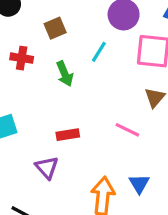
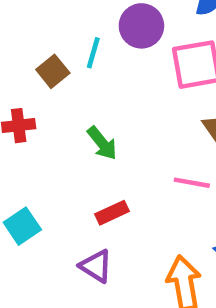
cyan line: (99, 52) -> (93, 53), moved
green arrow: (65, 74) -> (102, 143), moved

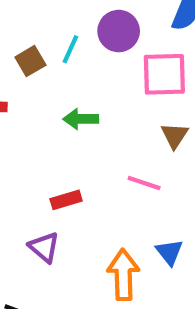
green arrow: (102, 143) -> (81, 119), moved, turned 120

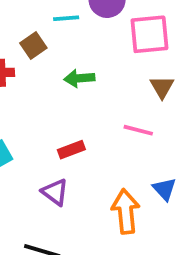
cyan line: (70, 49) -> (66, 18), turned 65
brown square: (30, 61) -> (33, 46), moved

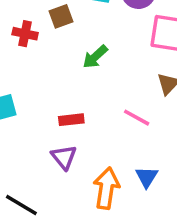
green arrow: (79, 78) -> (95, 57), turned -52
purple triangle: (55, 192) -> (64, 157), moved

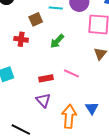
red cross: (25, 34) -> (21, 39), moved
pink line: (137, 118) -> (71, 73), moved

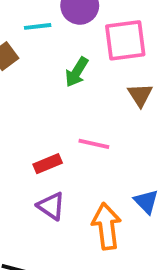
green arrow: (57, 41) -> (77, 72), moved

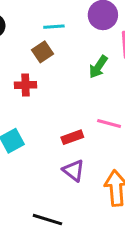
cyan line: (38, 26) -> (54, 27), moved

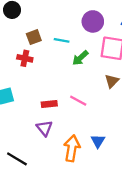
cyan line: (54, 27) -> (62, 40), moved
brown square: (42, 52) -> (34, 37), moved

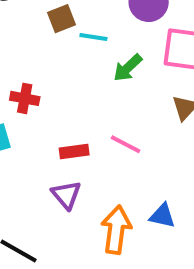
brown square: (34, 37) -> (62, 19), moved
red cross: (25, 58) -> (25, 98), moved
blue triangle: (98, 141) -> (162, 216), turned -48

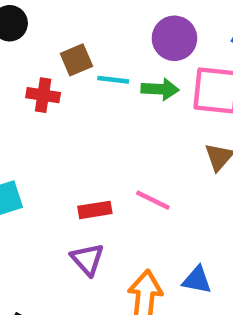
green arrow: (128, 68) -> (160, 89), moved, turned -132
red cross: (25, 98) -> (43, 95), moved

